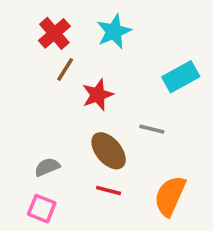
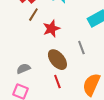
gray line: (152, 129) -> (81, 48), turned 56
red line: (109, 191) -> (57, 82), turned 56

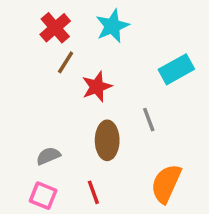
brown ellipse: (57, 60) -> (107, 140), turned 40
red line: (57, 82) -> (93, 192), moved

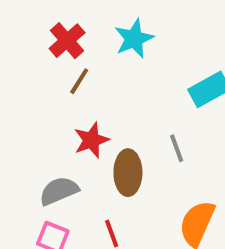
red star: (97, 87) -> (91, 140), moved
gray semicircle: (48, 156) -> (59, 191), size x1.4

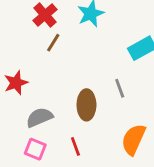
red star: (91, 140) -> (16, 83), moved

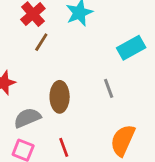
brown ellipse: (86, 105) -> (60, 97), moved

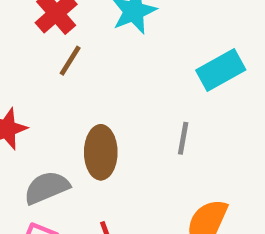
gray line: (109, 88) -> (183, 138), turned 30

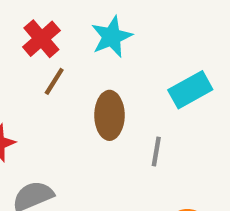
brown ellipse: (101, 152) -> (109, 115), moved

